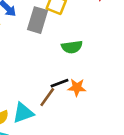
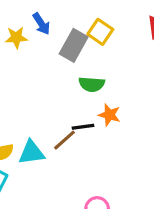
green semicircle: (72, 47) -> (92, 84), moved
orange star: (77, 87) -> (109, 115), moved

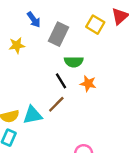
yellow square: (100, 32) -> (95, 25), moved
yellow star: (16, 38) -> (17, 45), moved
black line: (83, 127) -> (61, 81), moved, turned 70

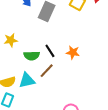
yellow star: (17, 45) -> (11, 40), moved
green semicircle: (74, 62) -> (32, 56), moved

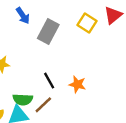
green semicircle: (32, 56) -> (23, 100), moved

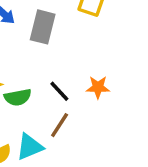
green semicircle: (23, 100) -> (18, 97), moved

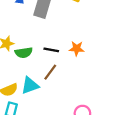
black line: (59, 91) -> (51, 50), turned -40

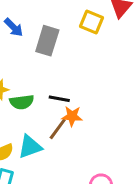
orange star: (77, 48) -> (72, 116), moved

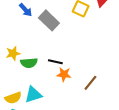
gray rectangle: (47, 41) -> (49, 20), turned -66
brown line: (58, 129) -> (90, 83), moved

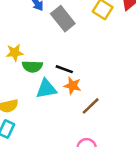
brown line: (90, 83) -> (91, 106), moved
cyan triangle: (33, 95) -> (46, 89), moved

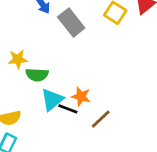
black line: (64, 69) -> (68, 109), moved
cyan triangle: (46, 89) -> (52, 100), turned -30

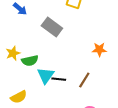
gray rectangle: (71, 22) -> (52, 27), moved
orange star: (81, 96) -> (99, 49), moved

